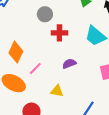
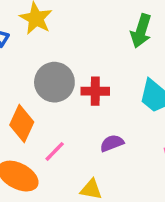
gray circle: (45, 14) -> (54, 82), moved, size x1.5

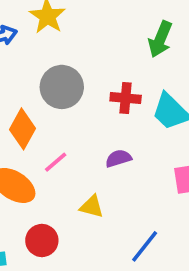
red cross: (95, 91) -> (126, 98), moved

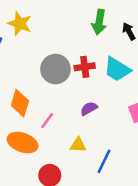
gray circle: (62, 87) -> (55, 69), moved
blue line: (145, 246) -> (104, 161), moved

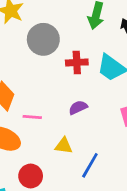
gray circle: (55, 69) -> (43, 39), moved
pink line: (47, 121) -> (32, 117), turned 54

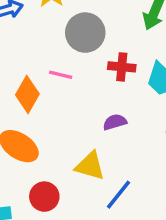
pink line: (32, 117) -> (61, 75), moved
yellow triangle: (64, 146) -> (90, 166), size x1.4

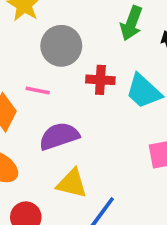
purple semicircle: (115, 122) -> (59, 136), moved, size x1.6

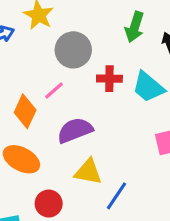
pink line: (38, 90) -> (54, 91), turned -50

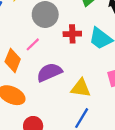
yellow triangle: (88, 172) -> (81, 88), moved

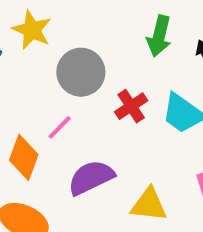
red cross: (72, 34) -> (131, 106), turned -30

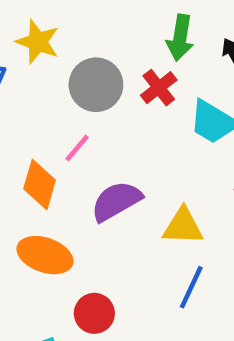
red cross: (131, 106) -> (159, 88), moved

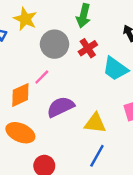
green arrow: (180, 38) -> (83, 16), moved
orange diamond: (40, 185) -> (20, 95), turned 45

